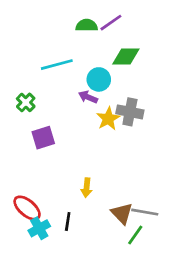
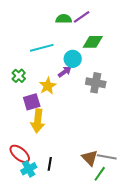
purple arrow: (88, 97) -> (65, 72), turned 120
yellow star: (108, 119) -> (48, 86), moved
yellow arrow: (87, 188) -> (38, 121), moved, size x1.6

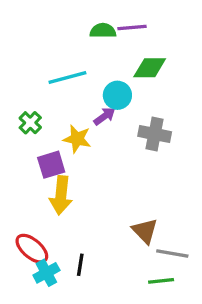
purple line: (82, 17) -> (132, 27), turned 30
yellow star: (48, 86) -> (77, 139), turned -30
brown triangle: (90, 158) -> (145, 231), moved
green line: (100, 174) -> (161, 281), turned 49

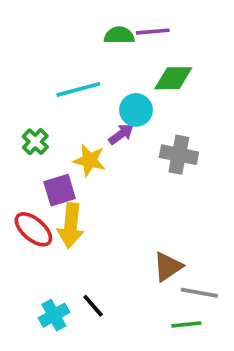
brown triangle: (145, 231) -> (168, 267), turned 40
red ellipse: (32, 249) -> (33, 229), moved
black line: (80, 265) -> (93, 306), turned -50

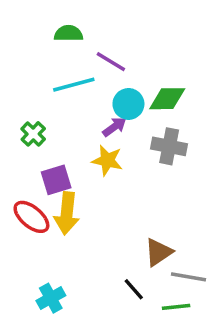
purple line: (153, 32) -> (111, 62), moved, turned 36
green semicircle: (119, 35) -> (68, 33), moved
green diamond: (173, 78) -> (167, 99), moved
yellow star: (89, 160) -> (107, 160), moved
black line: (93, 306) -> (134, 289), moved

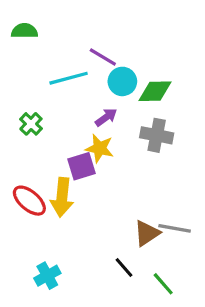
green semicircle: (68, 33) -> (24, 31), moved
cyan circle: (128, 104) -> (122, 81), moved
purple square: (56, 180) -> (82, 166), moved
gray line: (188, 277) -> (175, 228), moved
green line: (176, 307) -> (163, 284), turned 55

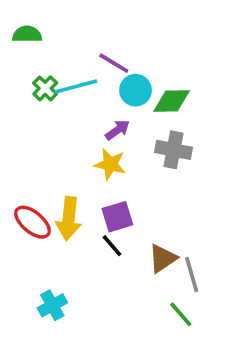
green cross: (31, 124) -> (45, 88), moved
purple square: (82, 166) -> (117, 217), moved
gray line: (175, 228) -> (192, 275), moved, turned 64
black line: (124, 267) -> (112, 246), moved

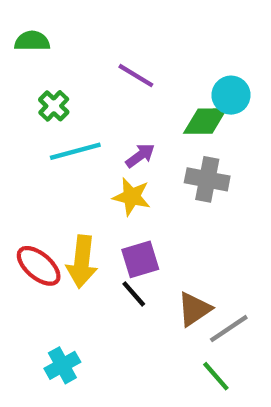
cyan line: (76, 87) -> (75, 151), moved
cyan circle: (136, 90) -> (231, 95), moved
gray line: (192, 275) -> (229, 329), turned 72

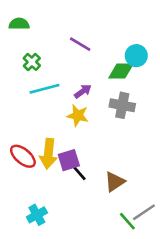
purple square: (140, 259) -> (69, 160), moved
gray line: (229, 329) -> (144, 212), moved

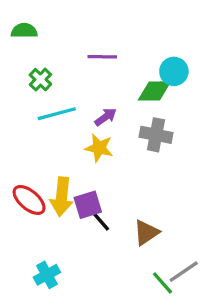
purple line: (80, 44) -> (102, 57), turned -30

